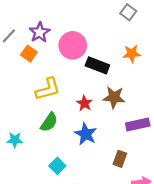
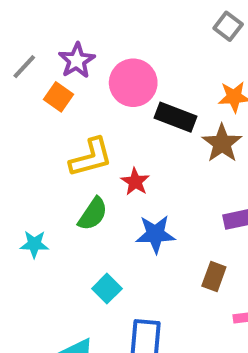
brown star: (114, 97) -> (222, 143), moved, turned 30
red star: (84, 103) -> (135, 182), moved
blue star: (86, 134) -> (155, 234), turned -30

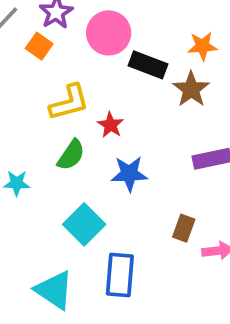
brown rectangle: (214, 276) -> (184, 228), moved
cyan square: (107, 289) -> (84, 224), size x1.5

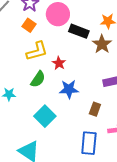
orange square: (39, 46) -> (29, 25), moved
brown rectangle: (184, 228) -> (95, 109), moved
blue rectangle: (120, 275) -> (89, 143), moved

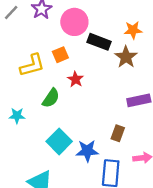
orange square: (29, 25) -> (60, 55), moved, turned 32
yellow L-shape: (37, 51) -> (32, 65), moved
blue star: (69, 89) -> (87, 151), moved

